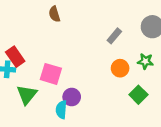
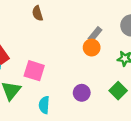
orange circle: (120, 68) -> (92, 48), moved
purple circle: (72, 97) -> (82, 93), moved

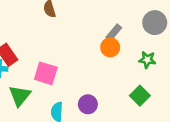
purple circle: (82, 93) -> (88, 104), moved

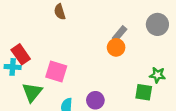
green star: (147, 60) -> (157, 75), moved
green square: (140, 96) -> (144, 92), turned -36

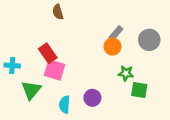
gray circle: (157, 24) -> (149, 40), moved
red rectangle: (21, 54) -> (48, 53), moved
green star: (157, 75) -> (126, 73), moved

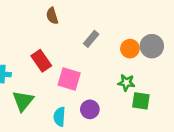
gray rectangle: (116, 33) -> (91, 39), moved
orange circle: (112, 47) -> (130, 49), moved
pink square: (55, 70) -> (69, 79), moved

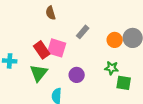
pink square: (69, 79) -> (57, 48), moved
green triangle: (23, 101) -> (39, 73), moved
purple circle: (90, 109) -> (77, 75), moved

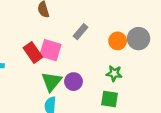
green triangle: (39, 73) -> (51, 82), moved
green square: (124, 83) -> (109, 99), moved

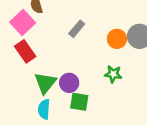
pink square: (50, 50) -> (23, 22), moved, turned 30
green square: (109, 99) -> (79, 102), moved

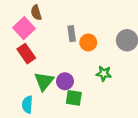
gray rectangle: (77, 29) -> (72, 34), turned -48
orange circle: (117, 39) -> (88, 42), moved
cyan semicircle: (44, 109) -> (27, 105), moved

